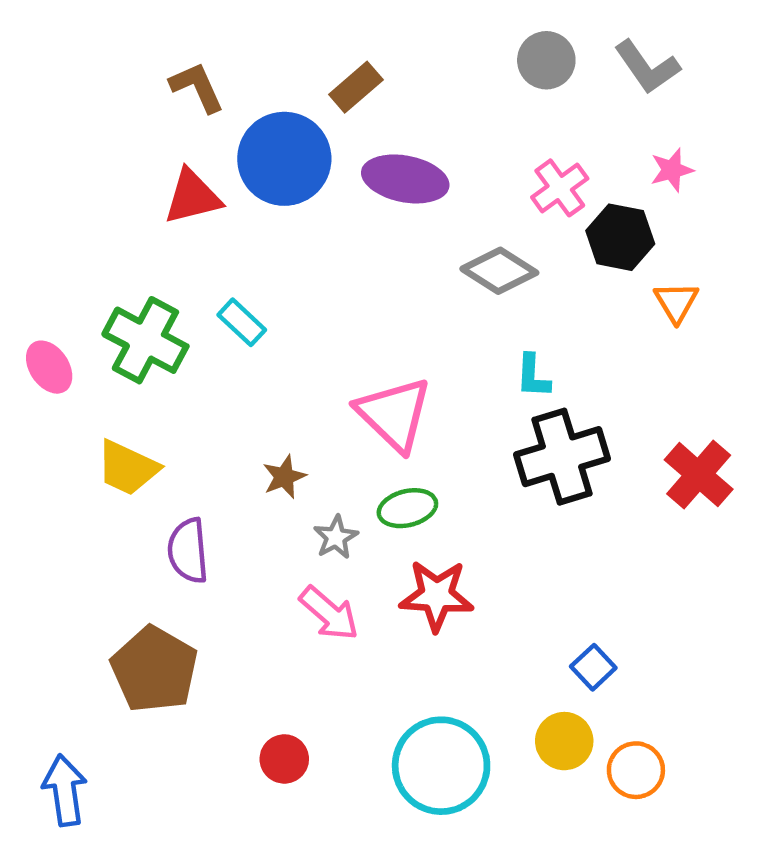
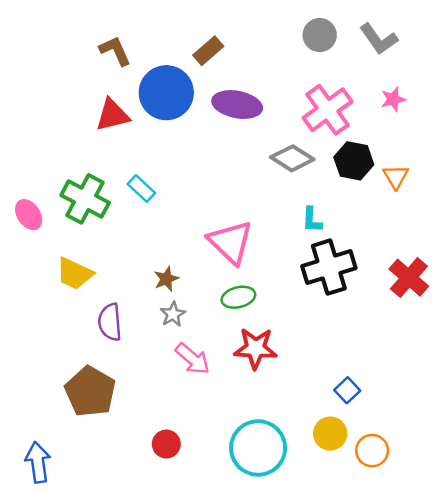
pink cross: (560, 188) -> (328, 110), size x1.5
black hexagon: (620, 237) -> (354, 161), moved
gray star: (336, 537) -> (173, 314), moved

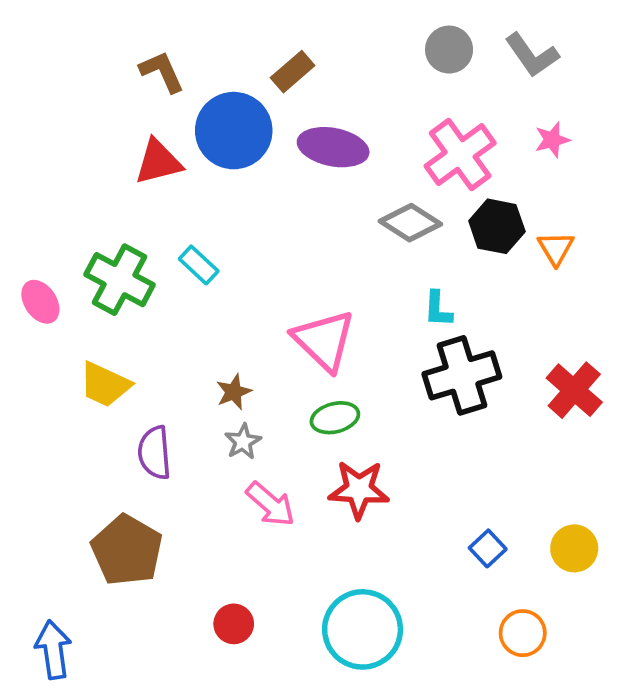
yellow circle: (330, 434) -> (574, 548), moved

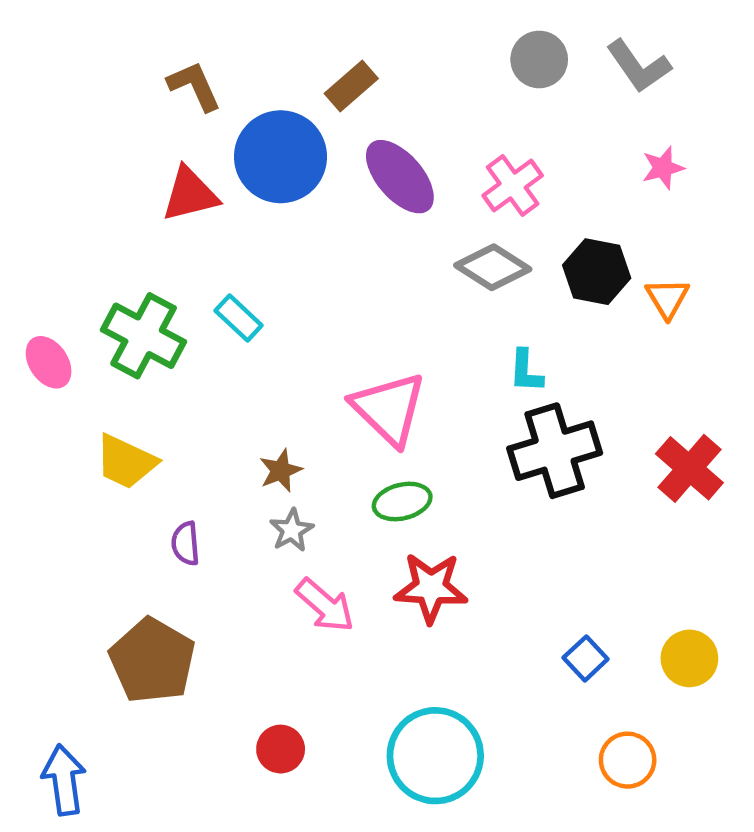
purple ellipse: (333, 147) -> (400, 177), turned 38
pink cross: (460, 154) -> (513, 185), moved, size x0.7
purple semicircle: (155, 453) -> (186, 544), size x0.7

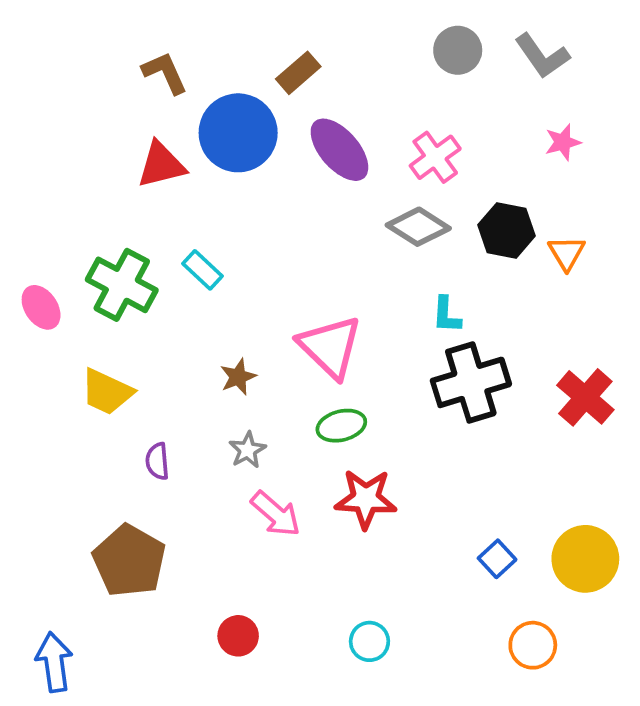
brown star: (281, 471) -> (238, 377), moved
yellow circle: (689, 658) -> (585, 559), size x1.4
cyan circle: (435, 756) -> (369, 641), size x0.5

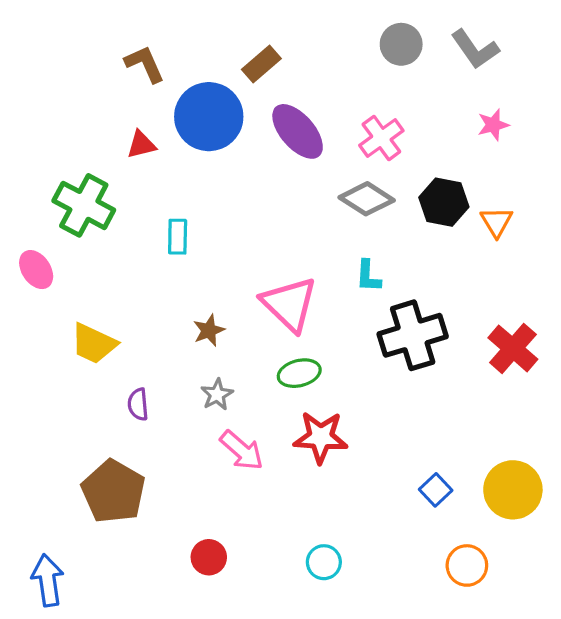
red triangle: (161, 165) -> (141, 145), size x0.7
cyan rectangle: (202, 270) -> (178, 237), turned 48
green cross: (122, 285) -> (84, 205), moved
cyan L-shape: (446, 315) -> (368, 276), moved

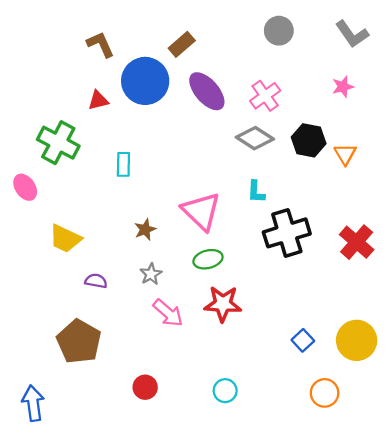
gray L-shape: (475, 49) -> (352, 34), moved
purple semicircle: (138, 404) -> (96, 281), turned 105

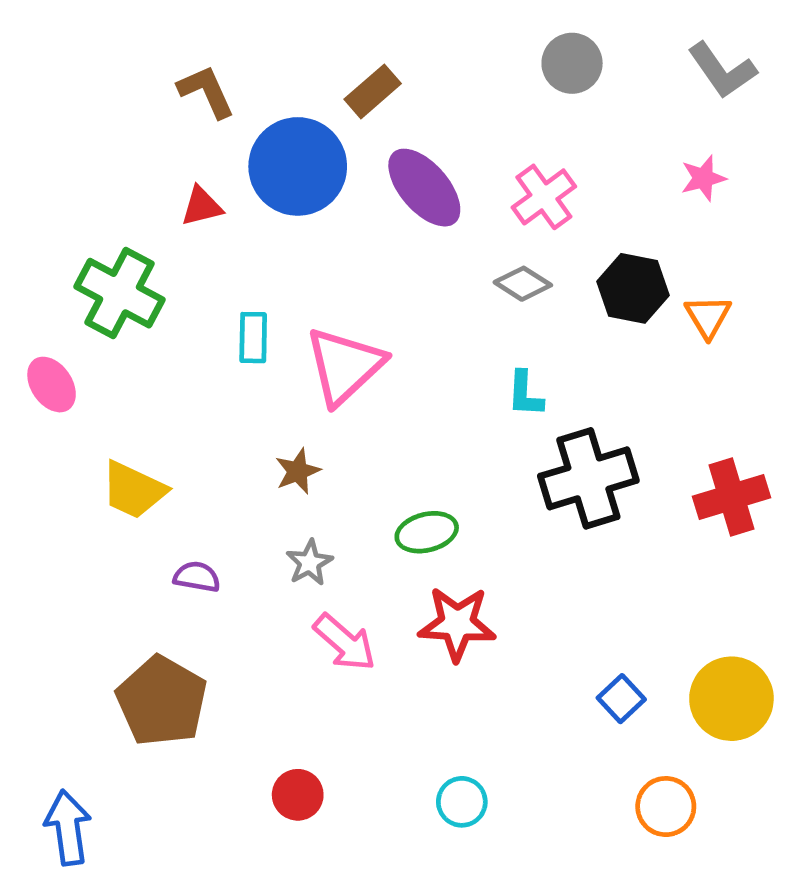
gray diamond: (255, 138) -> (523, 284), size x0.7
pink triangle: (201, 211) -> (345, 366), moved, turned 33
red cross: (357, 242) -> (731, 497), turned 32

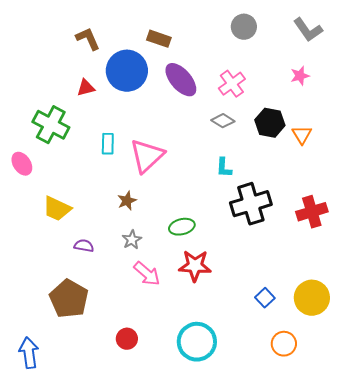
brown rectangle: (373, 91) -> (159, 39), turned 60
cyan circle: (462, 802) -> (197, 342), size x1.8

